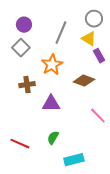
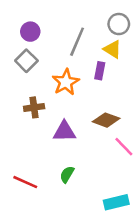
purple rectangle: (99, 56) -> (100, 71), moved, turned 40
brown diamond: (84, 81) -> (106, 120), moved
cyan rectangle: (74, 160) -> (116, 202), moved

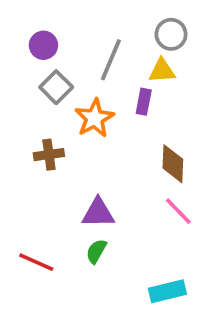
yellow triangle: (112, 49) -> (162, 71), turned -36
gray square: (26, 61) -> (56, 87), moved
brown diamond: (106, 120) -> (173, 164), moved, turned 72
purple triangle: (64, 131) -> (98, 213), moved

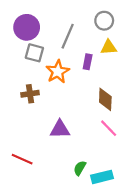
purple circle: (43, 45) -> (27, 27), size x1.5
yellow triangle: (162, 71) -> (109, 47), moved
gray square: (56, 87) -> (34, 53), turned -30
green semicircle: (96, 251) -> (80, 168), moved

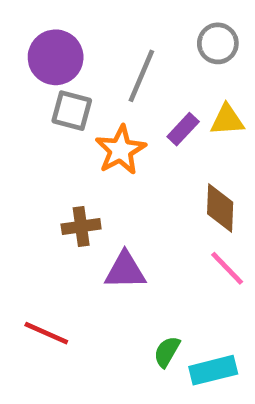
yellow triangle: (109, 47) -> (227, 120), moved
purple rectangle: (88, 62) -> (183, 129), turned 32
brown cross: (30, 94) -> (81, 227), moved

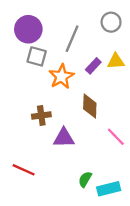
brown diamond: (220, 208) -> (90, 106), moved

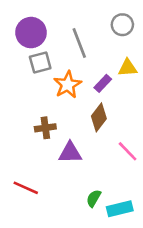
gray line: (72, 39) -> (79, 43), turned -44
gray square: (37, 56) -> (40, 63), turned -30
purple rectangle: (93, 66) -> (103, 83), moved
brown diamond: (90, 106) -> (99, 117), turned 35

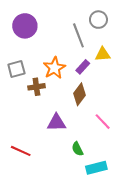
gray line: (79, 43) -> (78, 35), moved
gray square: (40, 63) -> (16, 69), moved
brown cross: (45, 128) -> (36, 87), moved
green semicircle: (94, 198) -> (77, 149), moved, turned -56

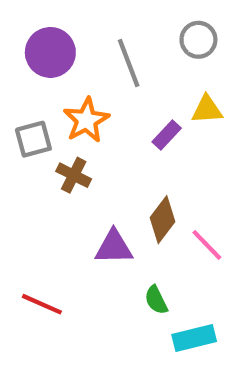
gray line: (78, 35) -> (129, 63), moved
orange star: (54, 68) -> (86, 120), moved
brown cross: (36, 87) -> (74, 175), turned 35
brown diamond: (80, 94) -> (162, 220), moved

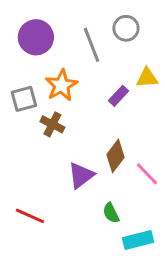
gray circle: (198, 40) -> (126, 28), moved
purple triangle: (114, 247) -> (81, 175), turned -36

